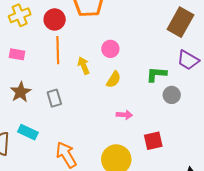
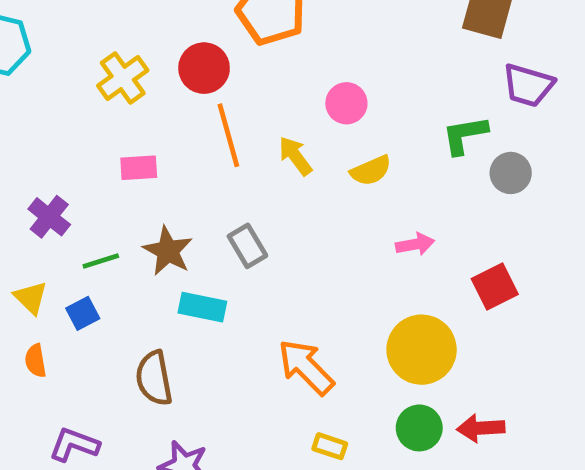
yellow semicircle: (114, 79) -> (371, 171), turned 48
cyan rectangle: (28, 132) -> (202, 307), moved

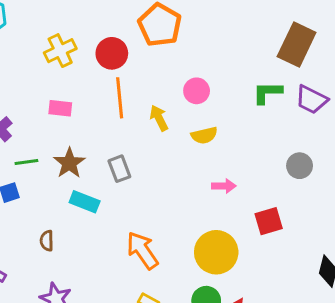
green L-shape: (465, 135) -> (267, 93), moved
gray circle: (511, 173) -> (300, 166), moved
brown semicircle: (154, 378) -> (47, 241), size x0.6

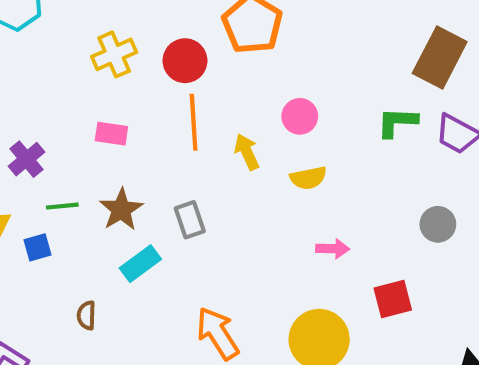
cyan rectangle: (85, 202) -> (140, 264), turned -60

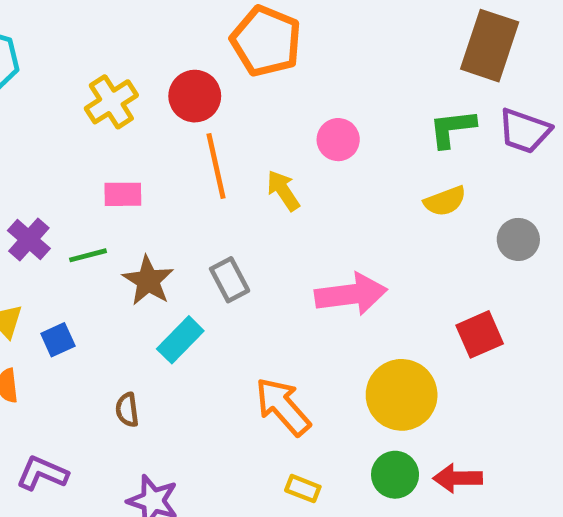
yellow semicircle: (308, 178) -> (445, 201), moved
green line: (62, 206) -> (88, 255), moved
pink arrow: (333, 249) -> (351, 294), moved, size x1.8

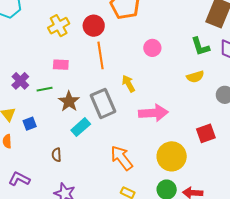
green L-shape: (452, 128) -> (200, 46), turned -105
yellow arrow: (283, 191) -> (128, 84), moved
gray rectangle: (230, 280) -> (103, 103), size x1.6

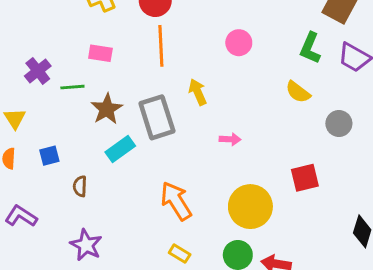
green L-shape: (200, 46) -> (310, 48), turned 35
yellow semicircle: (195, 77) -> (298, 92), turned 48
pink arrow: (153, 113) -> (230, 139), size x0.5
blue square: (30, 124) -> (49, 156), moved

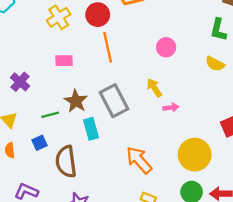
pink circle: (239, 43) -> (166, 47), moved
green line: (72, 87) -> (50, 115), moved
yellow arrow: (198, 92) -> (154, 88), moved
cyan rectangle: (120, 149) -> (91, 129), turned -60
brown semicircle: (80, 186) -> (66, 162), size x2.0

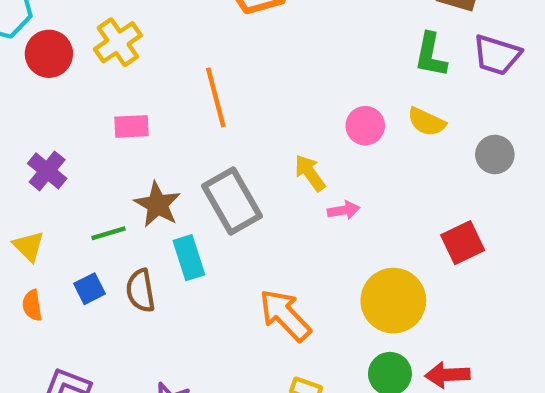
red circle: (98, 15) -> (49, 54), moved
pink circle: (166, 47) -> (365, 126), moved
brown semicircle: (66, 162) -> (140, 291), moved, size x0.7

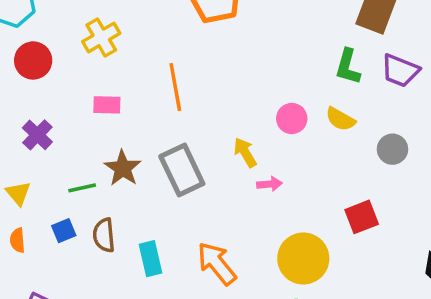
red circle: (49, 54) -> (33, 60), moved
cyan rectangle: (189, 258) -> (150, 259), moved

